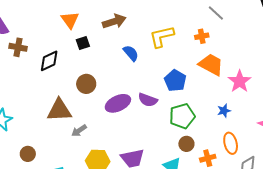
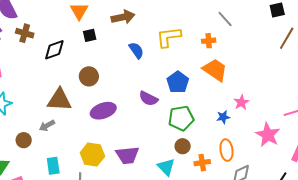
pink star: (240, 81) -> (241, 102), moved, size x0.7
purple ellipse: (118, 103) -> (103, 111), moved
gray arrow: (79, 131) -> (47, 126), moved

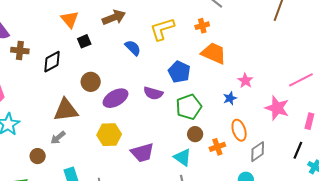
purple ellipse: (103, 111) -> (115, 98), moved
yellow hexagon: (92, 154) -> (109, 135), moved

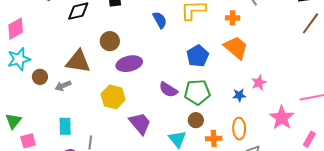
purple semicircle: (153, 93) -> (168, 90), moved
purple trapezoid: (142, 153) -> (140, 123), turned -130
brown circle: (38, 156) -> (40, 77), moved

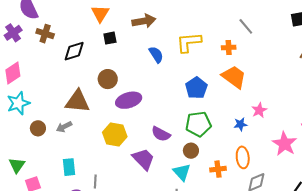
brown circle: (40, 77) -> (38, 128), moved
purple semicircle: (168, 90) -> (161, 134), moved
brown circle: (196, 120) -> (191, 151), moved

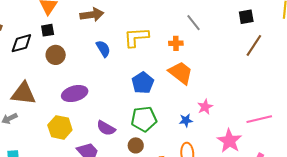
black square: (110, 38) -> (48, 30), moved
brown circle: (108, 79) -> (56, 55), moved

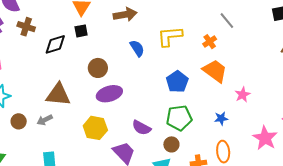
orange cross: (176, 43) -> (210, 42), turned -32
brown circle: (56, 55) -> (98, 68), moved
pink star: (205, 107) -> (243, 95), moved

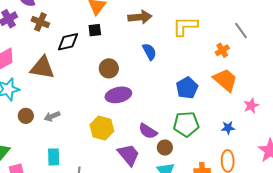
yellow L-shape: (170, 36) -> (185, 26), moved
brown triangle: (58, 95) -> (42, 68), moved
brown circle: (171, 144) -> (165, 148), moved

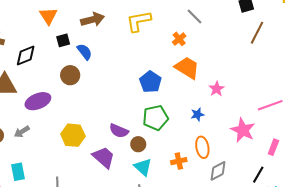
black square: (95, 30) -> (63, 40), moved
blue semicircle: (149, 52) -> (84, 52), moved
purple ellipse: (118, 95) -> (38, 101), moved
cyan rectangle: (54, 157) -> (18, 172), moved

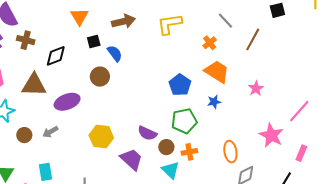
brown line: (257, 33) -> (253, 39), moved
pink star: (217, 89) -> (256, 88), moved
pink line: (270, 105) -> (299, 111), turned -30
blue star: (197, 114) -> (214, 102), moved
orange cross: (179, 161) -> (189, 152), moved

